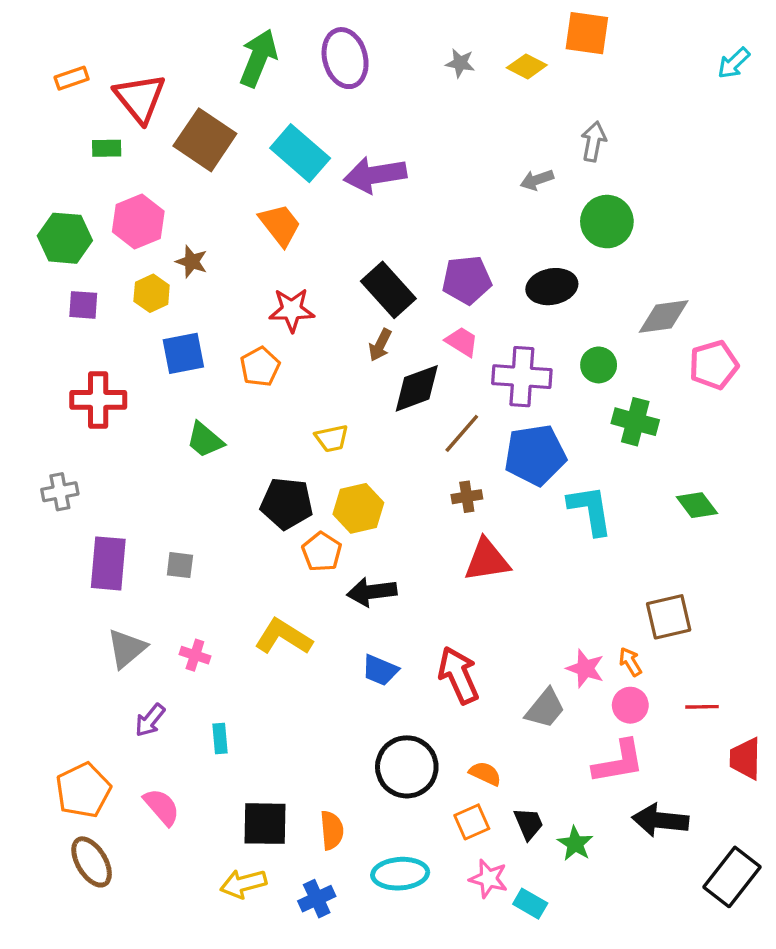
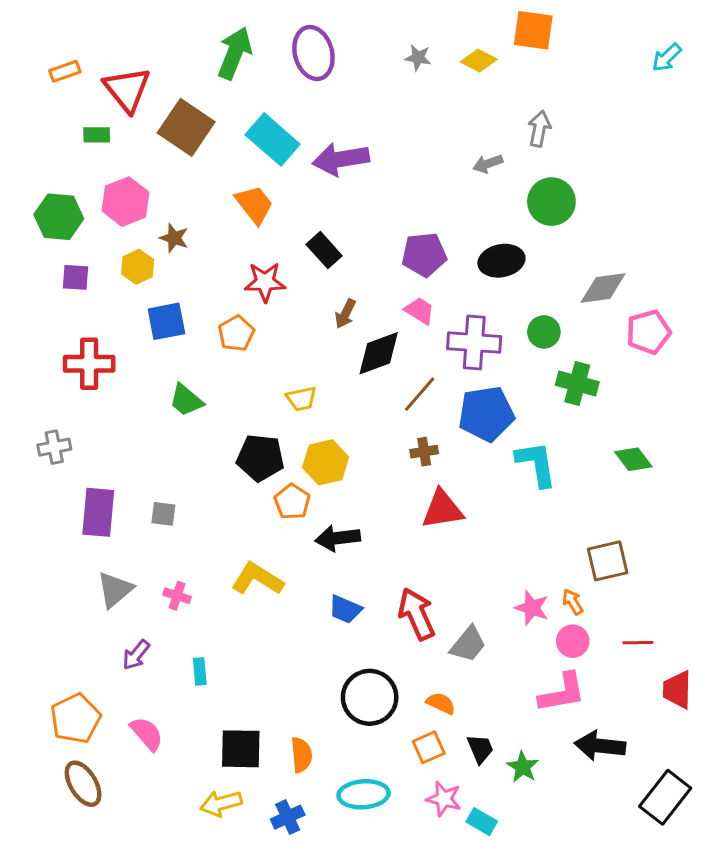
black rectangle: (388, 290) -> (324, 250), moved, size x0.7
gray trapezoid: (545, 709) -> (468, 644), moved

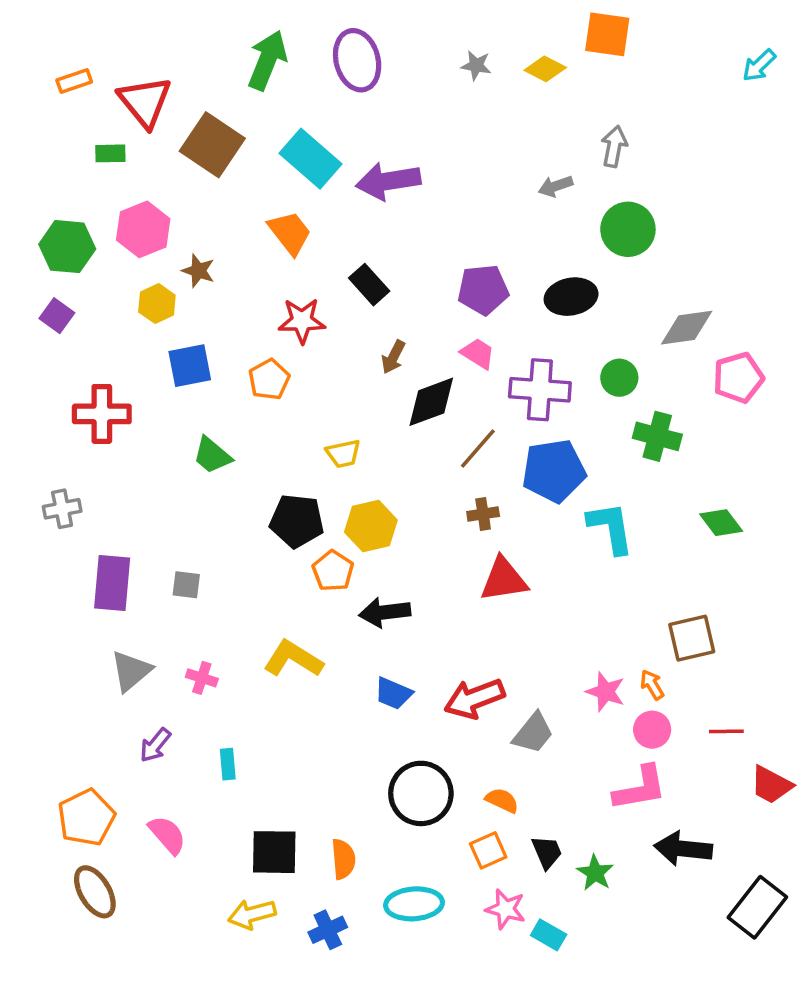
purple square: (75, 277) -> (57, 316), moved, turned 32
red arrow: (417, 614) -> (474, 699), turned -87
red trapezoid: (677, 690) -> (771, 785), turned -63

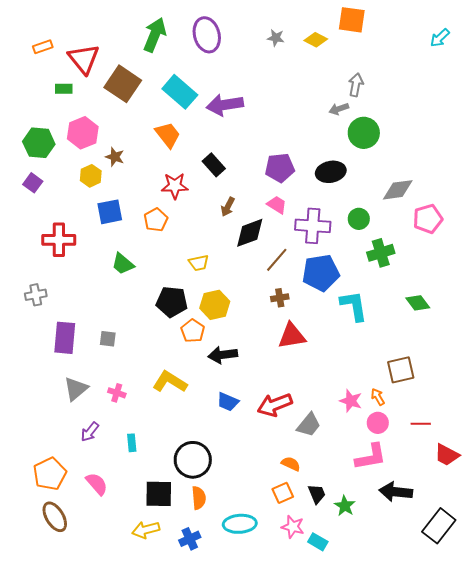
gray arrow: (555, 186) -> (339, 109), moved
green cross: (657, 436) -> (381, 253), turned -32
black circle: (421, 793) -> (193, 460), moved

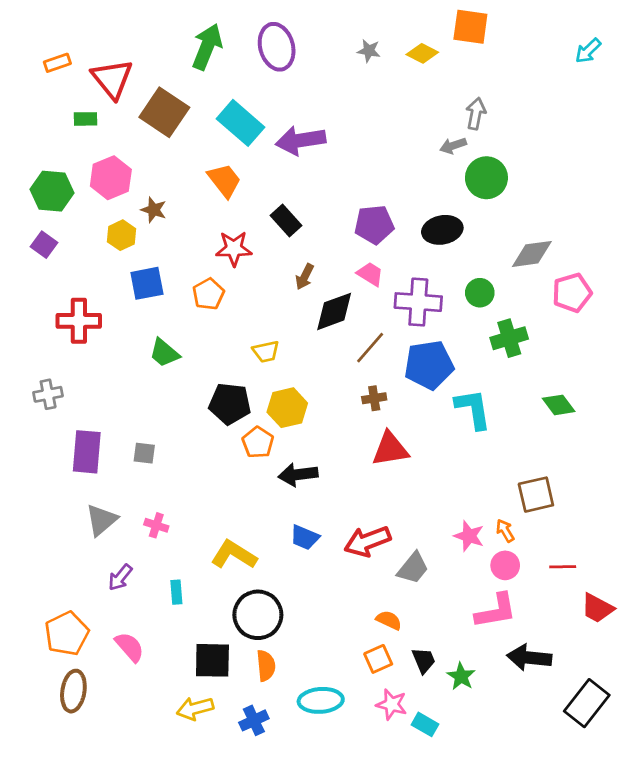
yellow L-shape: (170, 382) -> (234, 555), moved
brown ellipse: (55, 517) -> (73, 691), turned 40

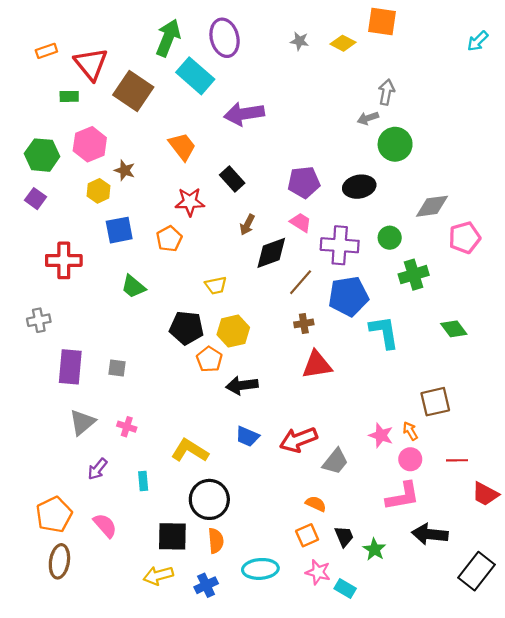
cyan rectangle: (241, 123) -> (195, 76), moved

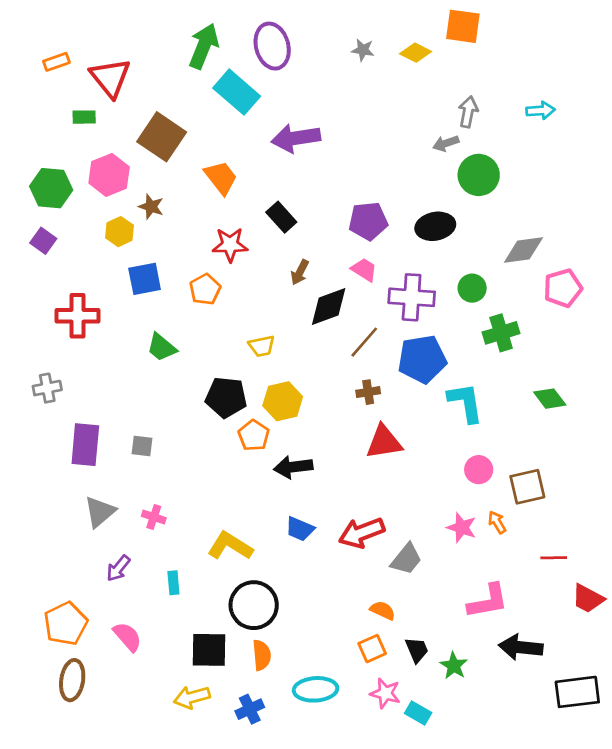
cyan arrow: (478, 41) -> (541, 111), moved, turned -140
brown square: (133, 91) -> (162, 137), moved
pink circle: (410, 459) -> (479, 470), moved
black rectangle: (477, 571) -> (577, 692), turned 45

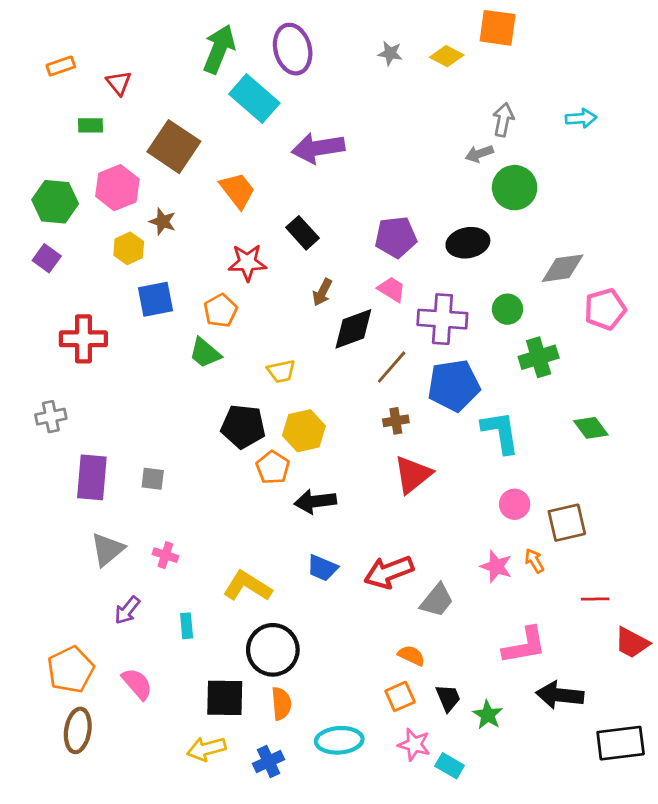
red triangle: (110, 78) -> (119, 83), size x0.6
green trapezoid: (162, 347) -> (205, 353), moved
red triangle: (384, 442) -> (413, 475), turned -30

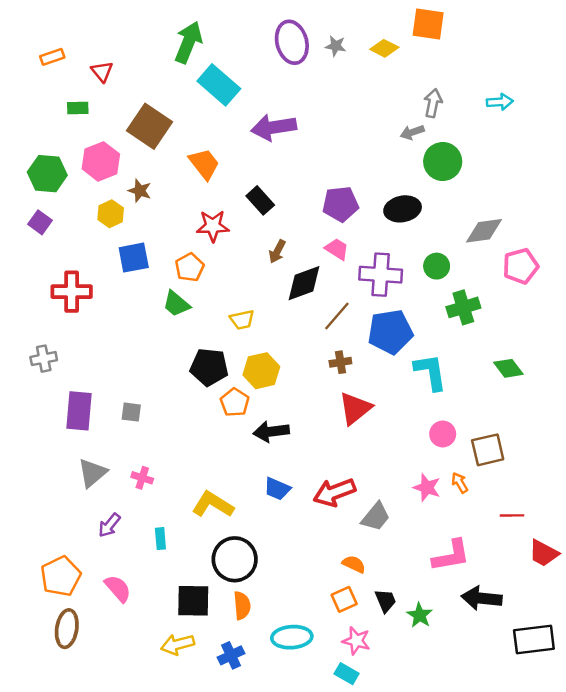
purple ellipse: (293, 49) -> (292, 42), moved
cyan rectangle: (450, 766) -> (347, 674), moved

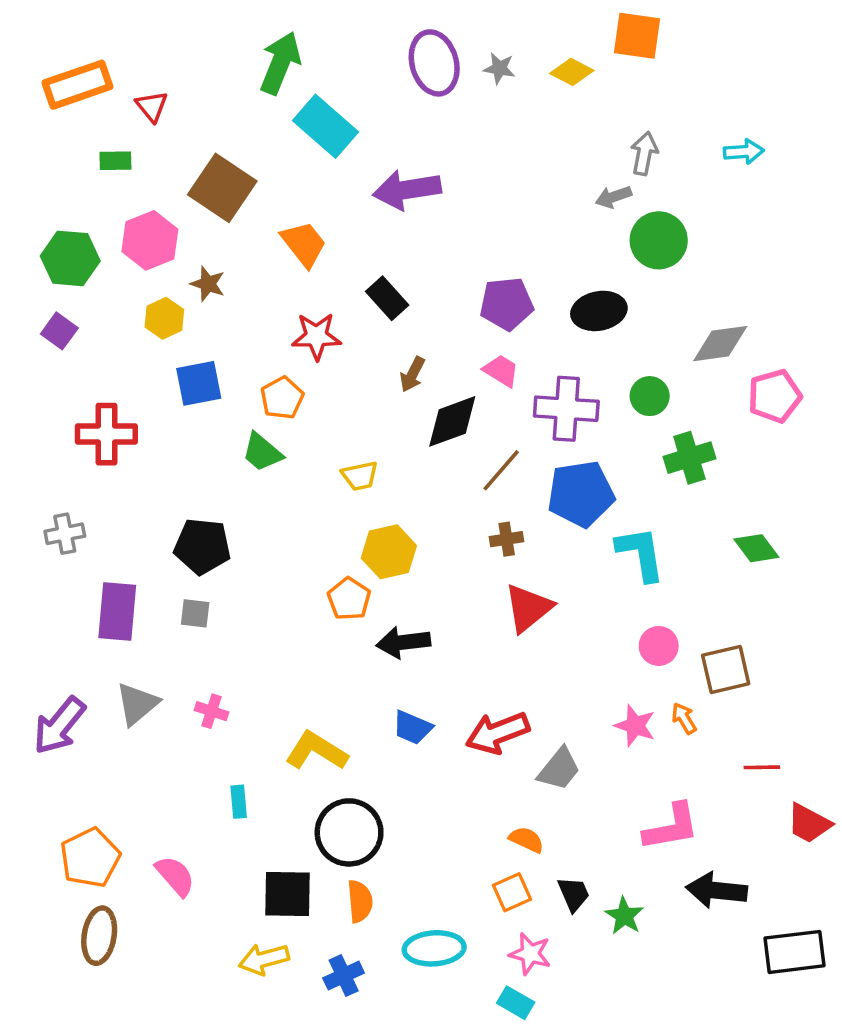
orange rectangle: (52, 57) -> (77, 85), size x1.8
black pentagon: (209, 367) -> (202, 546), moved
purple arrow: (109, 525) -> (59, 726), moved, size x1.6

